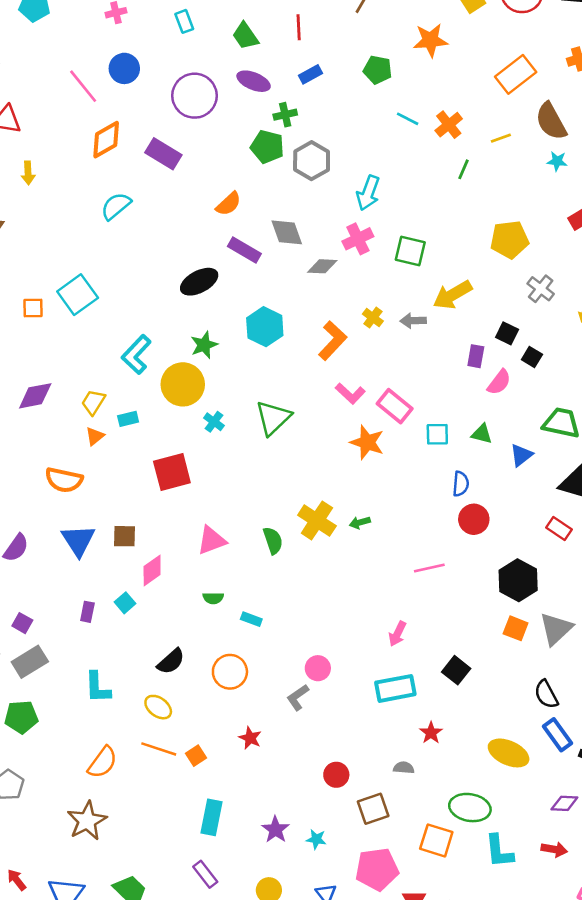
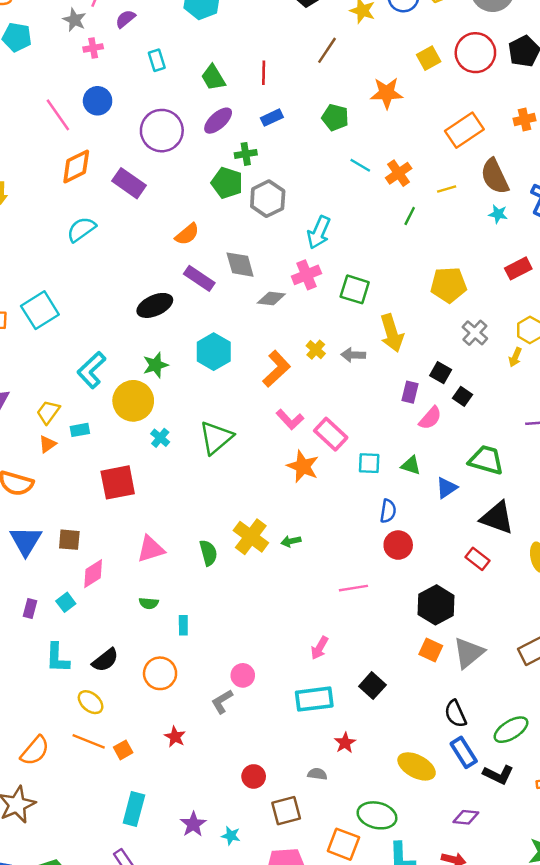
purple ellipse: (254, 81) -> (218, 121), turned -68
yellow arrow: (452, 295) -> (392, 333), turned -81
cyan rectangle: (251, 619) -> (183, 625), turned 66
cyan L-shape: (98, 687) -> (57, 658), moved

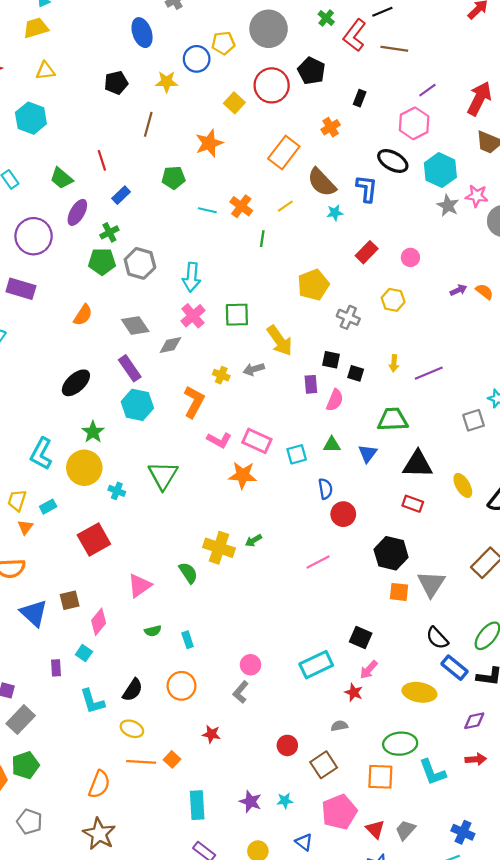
purple rectangle: (199, 278) -> (130, 368), moved, turned 40
yellow arrow: (515, 357) -> (394, 363), moved
pink arrow: (319, 648) -> (369, 670), moved, turned 30

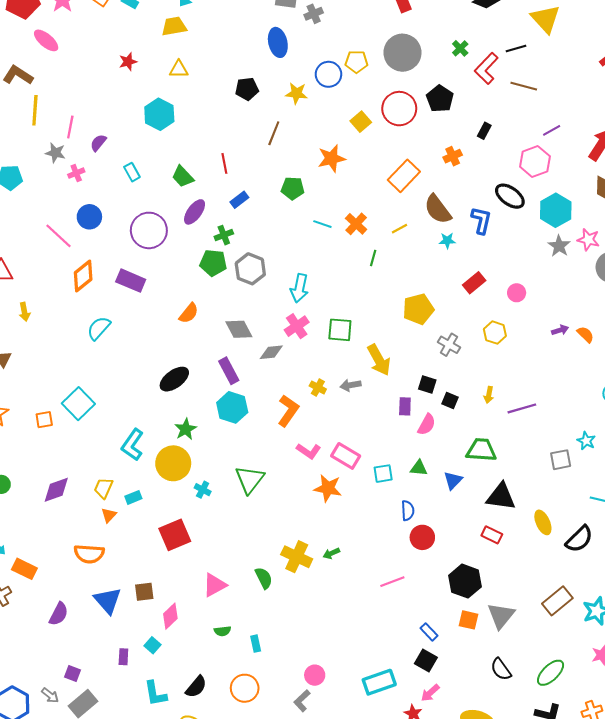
blue rectangle: (455, 668) -> (429, 632), moved, size x0.7

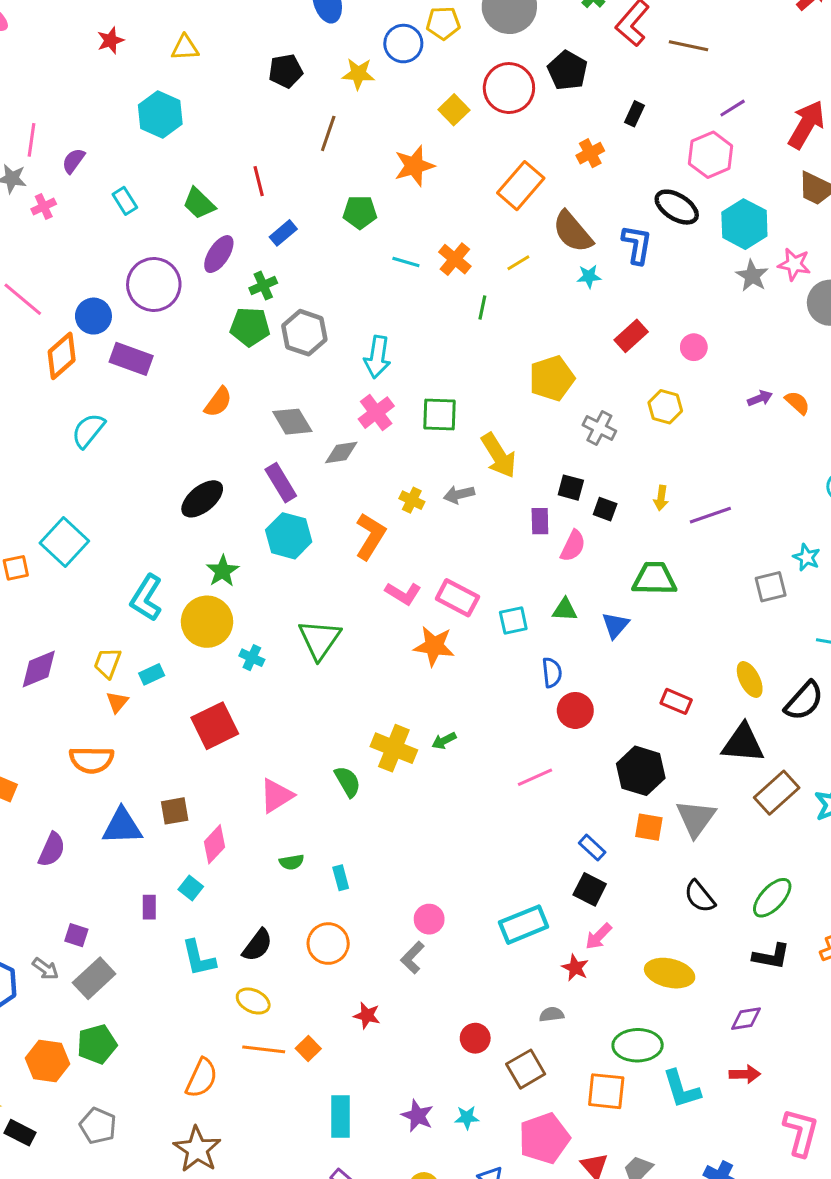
blue circle: (89, 217) -> (93, 316), moved
black triangle: (501, 497) -> (743, 743), moved
blue triangle: (108, 601) -> (122, 826), turned -48

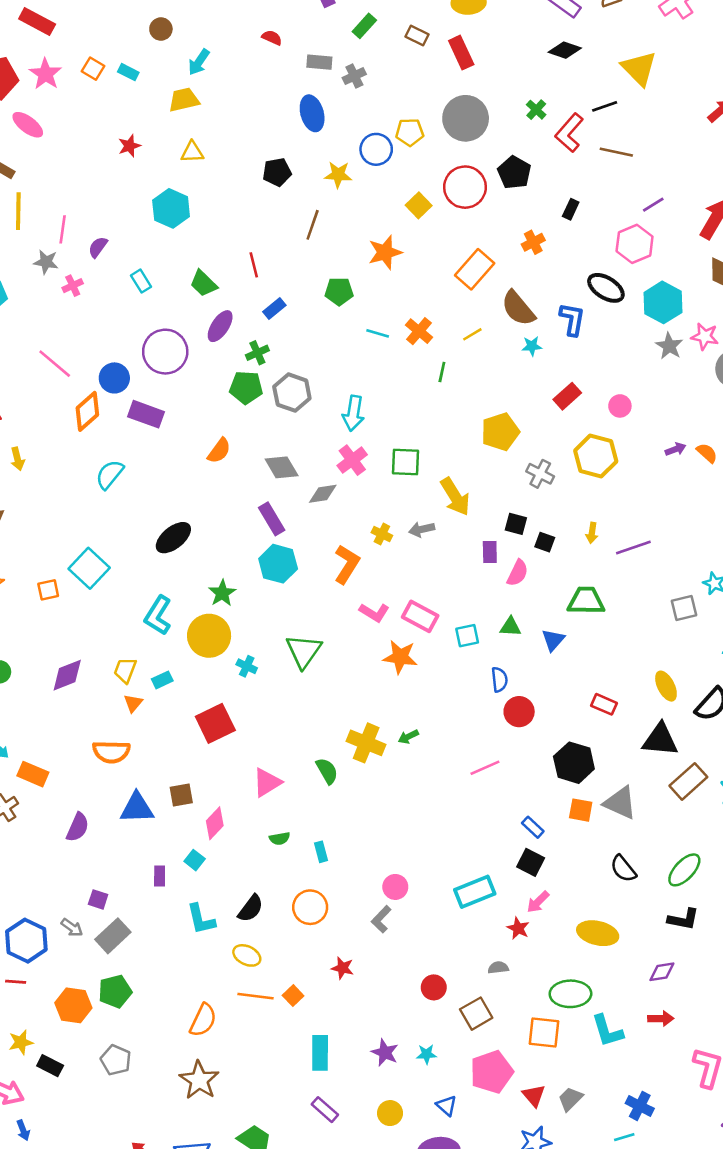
yellow hexagon: (665, 407) -> (596, 456), size x1.5
black ellipse: (202, 499) -> (173, 538), moved
gray triangle: (696, 818) -> (620, 803), turned -42

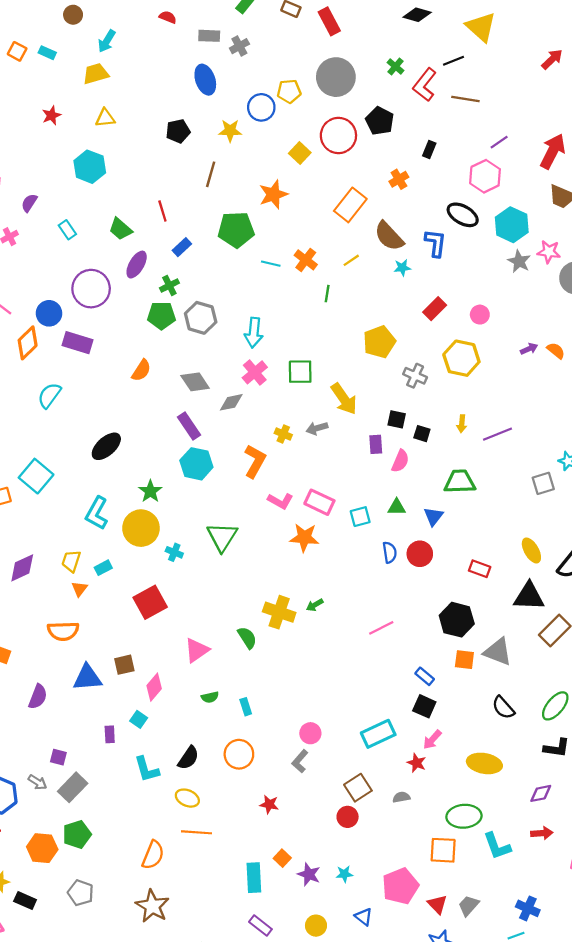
green pentagon: (339, 291) -> (236, 230), size x1.5
red circle: (519, 712) -> (420, 554), moved
orange square: (293, 996) -> (282, 858), moved
brown square: (476, 1014) -> (358, 788), moved

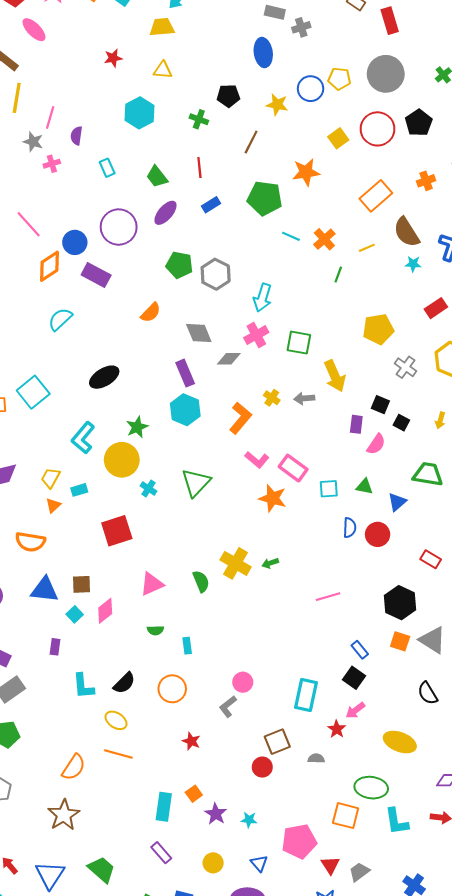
purple semicircle: (29, 203) -> (76, 136), turned -36
green cross: (169, 285) -> (199, 119), moved, turned 36
cyan square: (139, 719) -> (75, 614), moved
cyan rectangle: (378, 734) -> (306, 695), turned -64

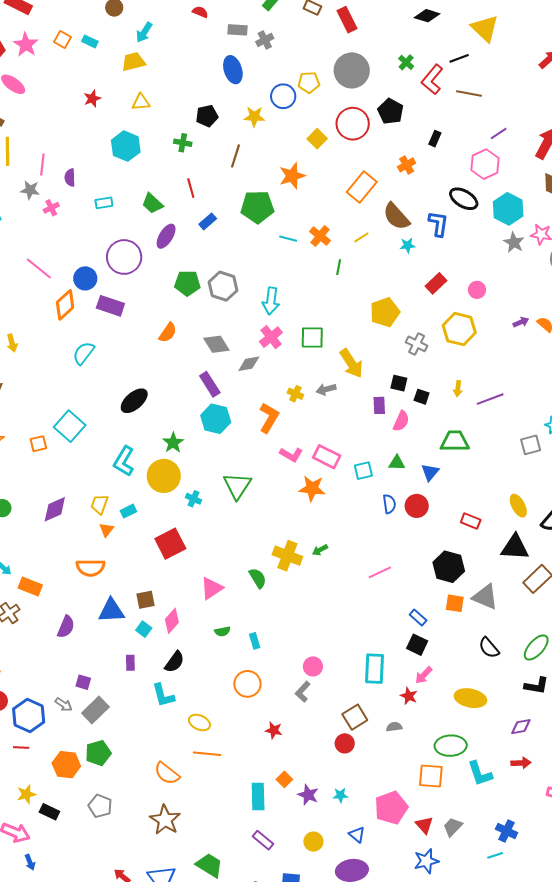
cyan rectangle: (107, 168) -> (104, 203), turned -66
black semicircle: (124, 683) -> (175, 662), moved
orange semicircle: (74, 767) -> (167, 773), turned 104

